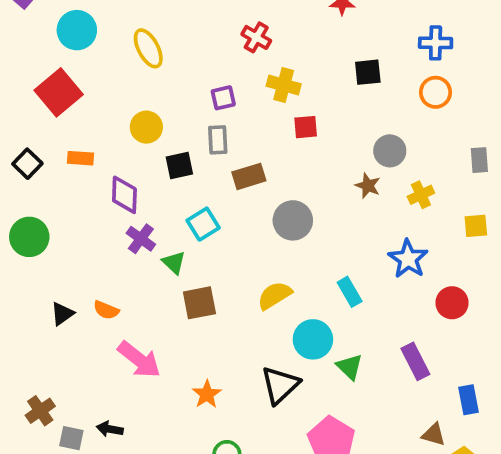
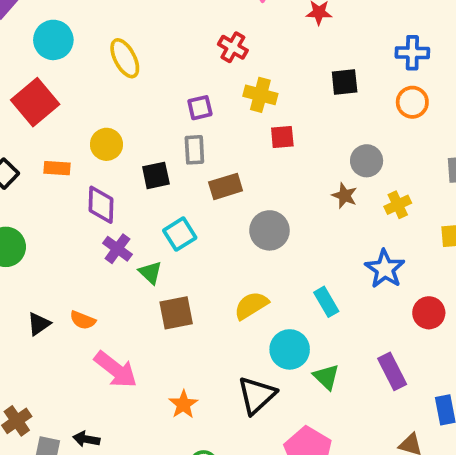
yellow circle: (146, 127) -> (106, 144), moved

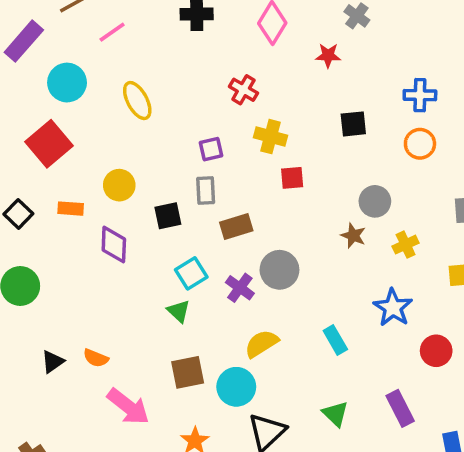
purple cross: (117, 249) -> (240, 288), moved
green triangle: (150, 273) -> (179, 311), moved
brown square: (176, 313) -> (188, 372), moved
cyan circle: (290, 349) -> (236, 387), moved

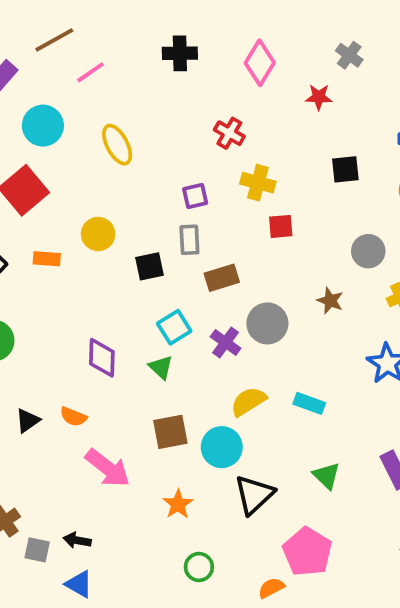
brown star: (353, 236) -> (330, 301), moved
purple diamond: (114, 245) -> (102, 358), moved
cyan rectangle: (335, 340) -> (309, 403), moved, turned -40

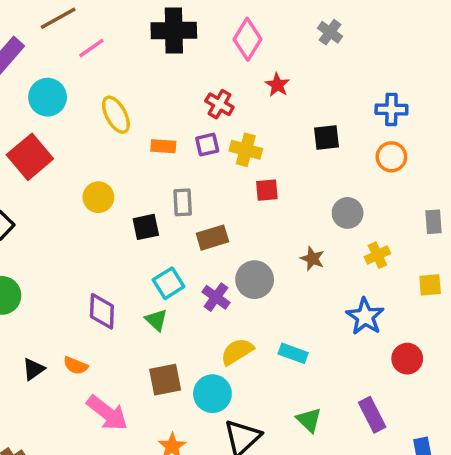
black cross: (180, 53) -> (174, 30), size x1.4
red star: (319, 97) -> (277, 85), moved, turned 30
purple square: (195, 196) -> (207, 145), moved
orange rectangle: (47, 259) -> (163, 146), moved

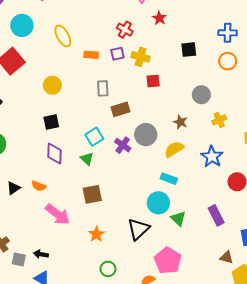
black square: (146, 227) -> (51, 122), moved
yellow semicircle: (237, 352) -> (174, 149), moved
cyan circle: (212, 394) -> (158, 203), moved

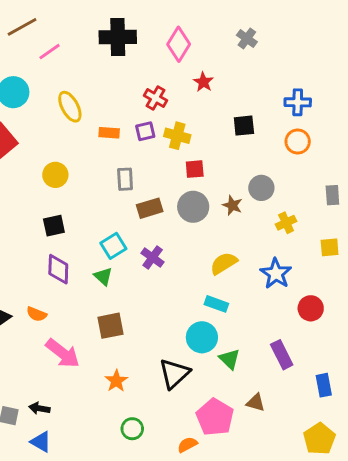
brown star: (180, 122) -> (232, 205), moved
gray circle: (146, 135) -> (193, 207), moved
brown triangle: (227, 257) -> (256, 403), moved

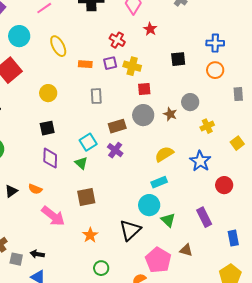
gray rectangle: (332, 195) -> (238, 94), moved
brown rectangle: (150, 208) -> (117, 126), moved
yellow square: (330, 247) -> (237, 143), turned -32
cyan rectangle: (216, 304) -> (159, 182), turned -42

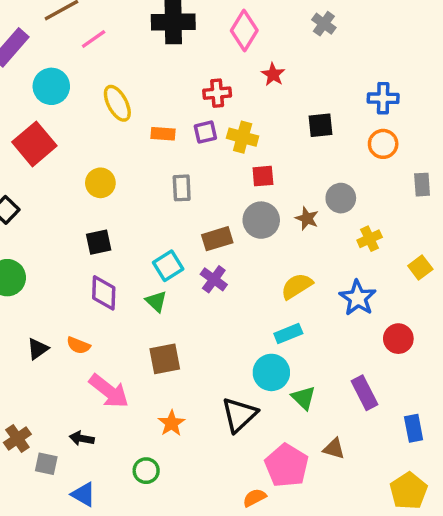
red cross: (117, 40) -> (217, 93), turned -35
black arrow: (37, 254) -> (82, 438), moved
green circle: (101, 268) -> (146, 471), moved

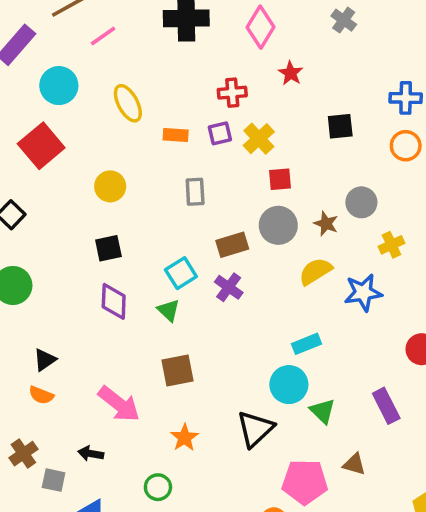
yellow cross: (243, 137) -> (259, 139), turned 32
yellow semicircle: (297, 286) -> (315, 271), moved
blue star: (358, 298) -> (363, 293), moved, turned 30
orange semicircle: (78, 345) -> (41, 395), moved
pink pentagon: (287, 466) -> (305, 482), turned -30

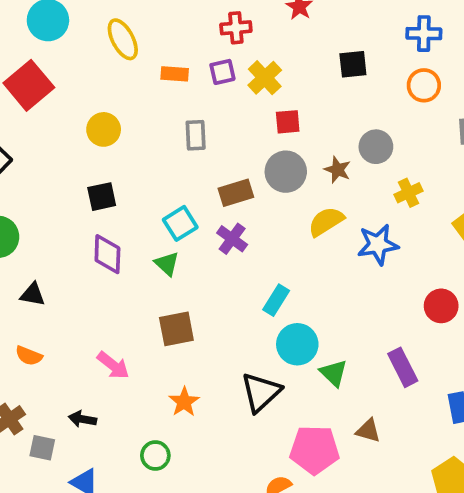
cyan rectangle: (307, 344) -> (276, 300), moved, turned -36
black triangle: (45, 360) -> (33, 294), moved, turned 45
pink arrow: (119, 404) -> (113, 365), size x0.7

